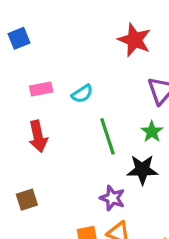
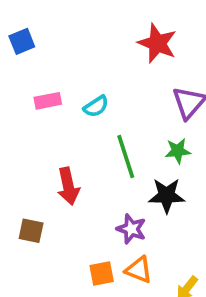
green star: (152, 132) -> (178, 151), turned 30
red arrow: (38, 136) -> (68, 186), moved
brown square: (27, 200) -> (31, 231), turned 30

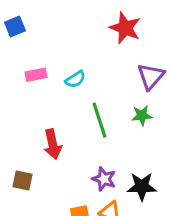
black star: (167, 195) -> (142, 187), moved

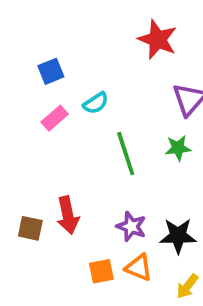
blue square: (15, 26) -> (51, 71), moved
pink rectangle: (36, 75) -> (55, 118), moved, turned -30
red arrow: (53, 144) -> (68, 215), moved

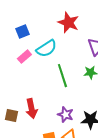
red star: (157, 40) -> (68, 23), moved
cyan semicircle: (96, 103) -> (46, 49), size x1.5

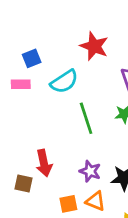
pink rectangle: (24, 57) -> (21, 84), moved, turned 40
brown square: (11, 116) -> (24, 183), moved

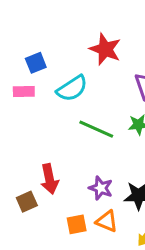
green line: (86, 118) -> (96, 129), turned -48
brown square: (24, 183) -> (27, 202), turned -36

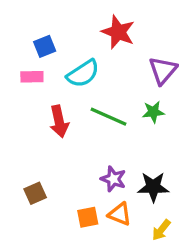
red arrow: (49, 179) -> (59, 121), moved

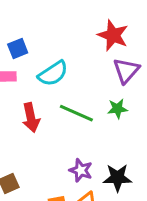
red star: (118, 32) -> (113, 35), moved

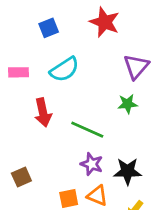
red star: (113, 35) -> (105, 22), moved
blue square: (18, 49) -> (49, 28), moved
green line: (76, 113) -> (87, 130), moved

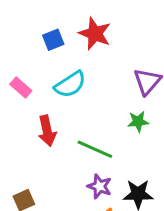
red star: (105, 22) -> (95, 34), moved
pink rectangle: (19, 72) -> (21, 88), turned 42

